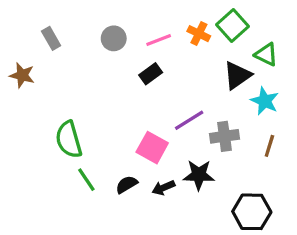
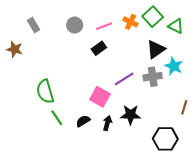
green triangle: (266, 54) -> (176, 26), moved
gray cross: (224, 136) -> (153, 77), moved
brown line: (269, 146) -> (184, 107), moved
black arrow: (163, 188) -> (107, 123), turned 128

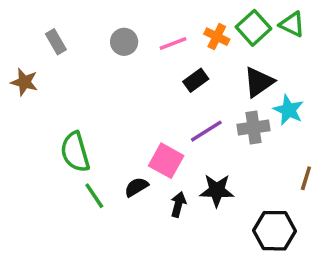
green triangle: (176, 26) -> (292, 24), moved
black rectangle: (99, 48) -> (196, 80), moved
black semicircle: (83, 121) -> (136, 187), moved

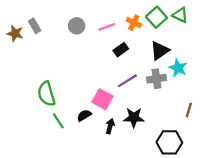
brown star: (24, 82) -> (15, 33), moved

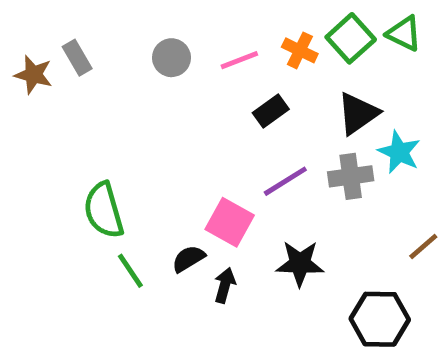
brown line: (189, 110) -> (423, 247), turned 32
black arrow: (110, 126) -> (225, 285), moved

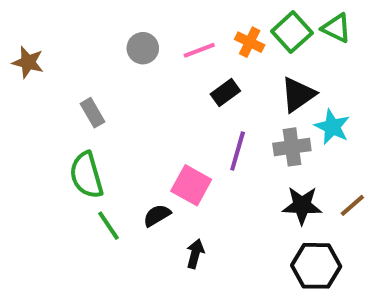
gray rectangle: (77, 58) -> (92, 113), moved
purple line: (285, 181) -> (238, 151), turned -42
black star: (300, 263) -> (302, 205), moved
black arrow: (225, 285) -> (195, 254), moved

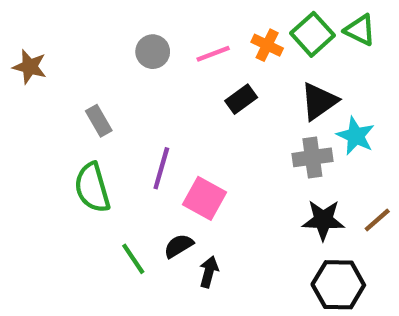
purple line: (238, 151) -> (161, 168), moved
black semicircle: (157, 215) -> (179, 246), moved
green line: (109, 226) -> (133, 259), moved

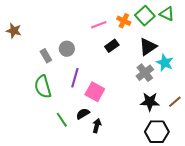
gray circle: (153, 52) -> (67, 49), moved
gray cross: (312, 157) -> (145, 73), turned -30

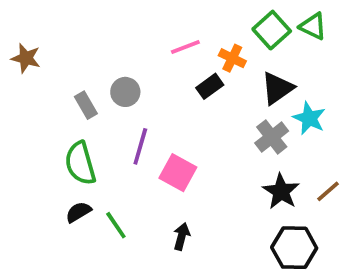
orange cross: (124, 21) -> (232, 58), moved
black star: (150, 102) -> (281, 191), turned 30
black semicircle: (83, 114) -> (78, 212), moved

